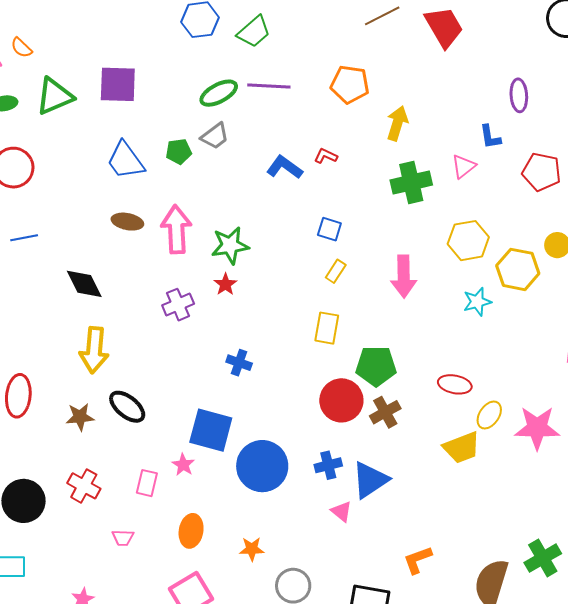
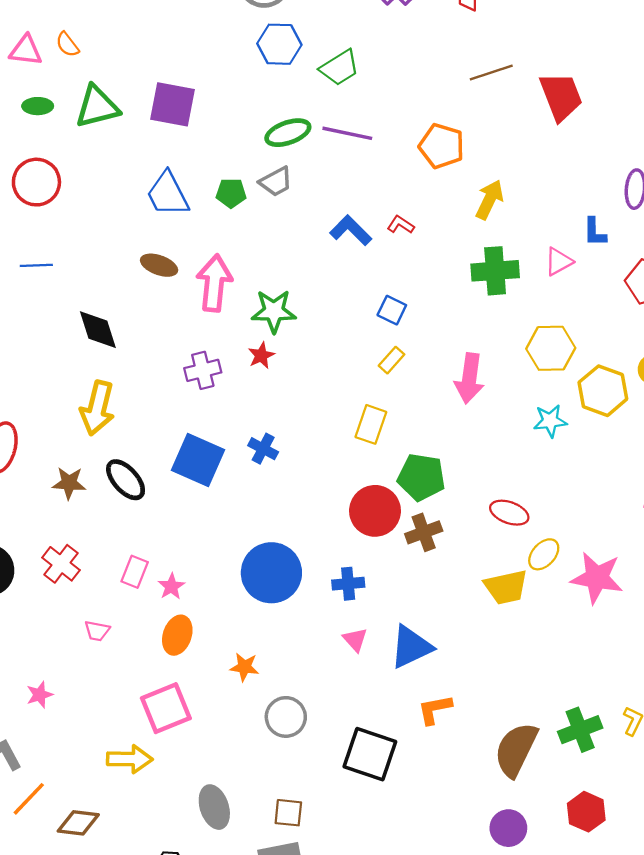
blue square: (211, 430) -> (198, 460), moved
pink star: (183, 465) -> (171, 586), moved
blue triangle: (370, 480) -> (411, 647), moved

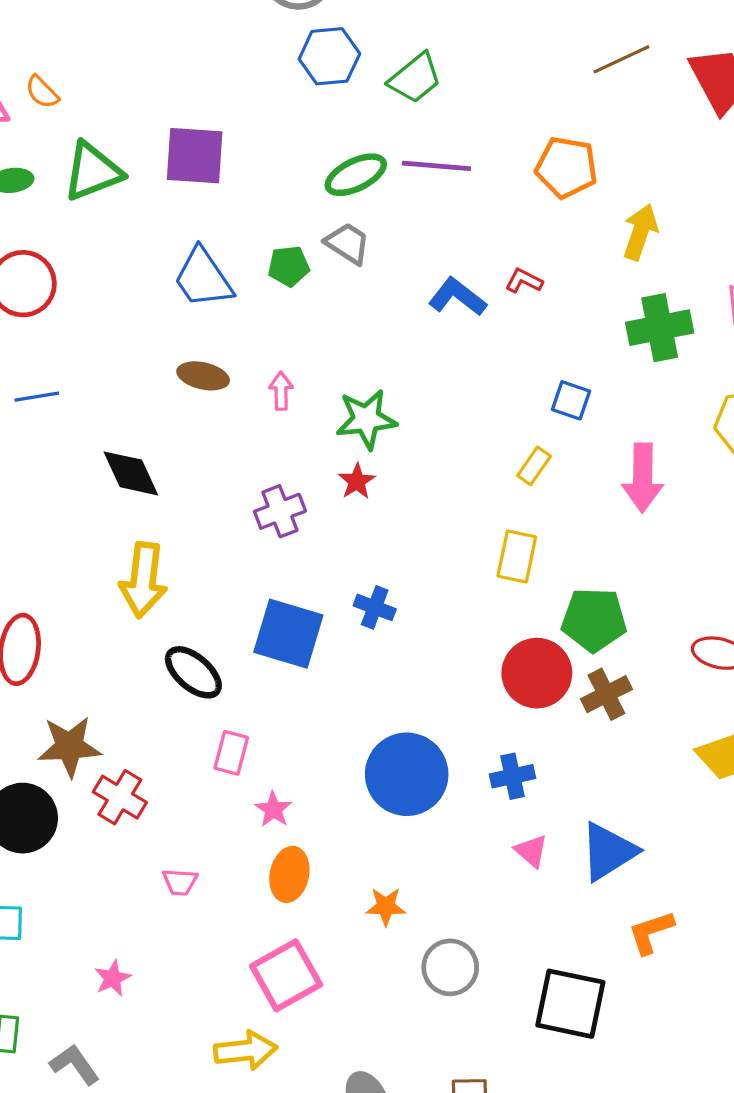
gray trapezoid: (276, 182) -> (348, 243), turned -112
pink arrow: (214, 283) -> (281, 391), size x0.5
blue square: (392, 310) -> (571, 400), moved
brown star: (69, 483) -> (69, 747), moved, size x1.4
pink rectangle: (135, 572) -> (231, 753), moved

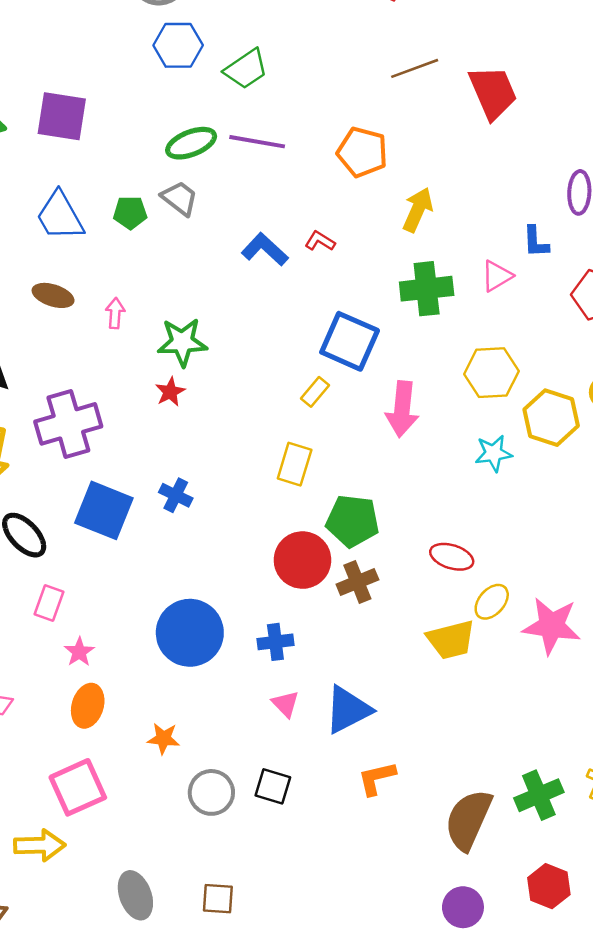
blue square: (571, 400) -> (350, 341), size x1.8
purple cross: (280, 511) -> (68, 424), moved, size x1.6
black square: (570, 1004) -> (273, 786), moved, size x0.6

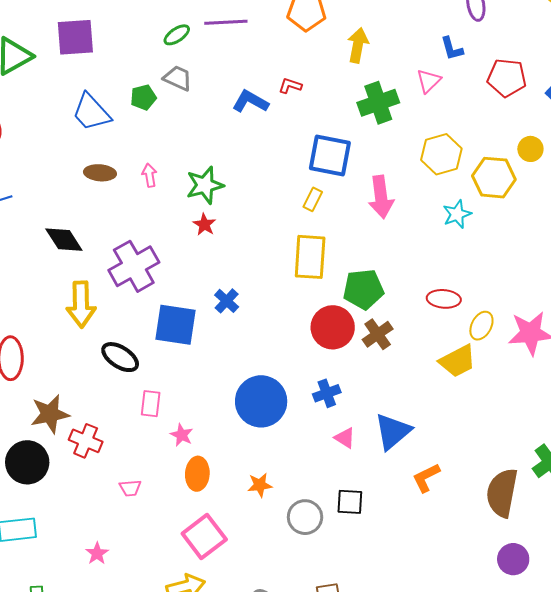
green ellipse: (191, 143) -> (177, 35), size x0.7
yellow rectangle: (295, 464) -> (310, 257), size x1.4
blue cross: (176, 495) -> (227, 301), turned 30

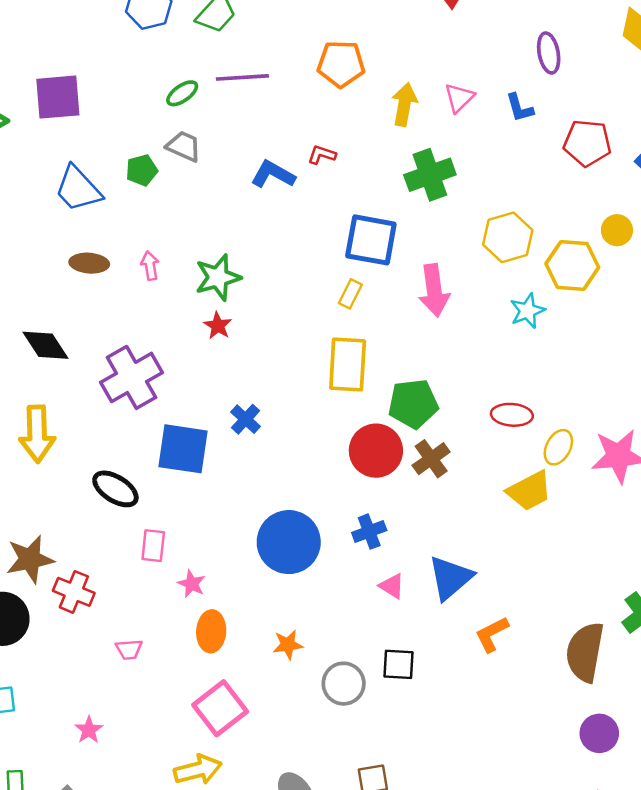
pink triangle: (429, 81) -> (459, 98), moved
yellow arrow: (81, 304) -> (37, 434), moved

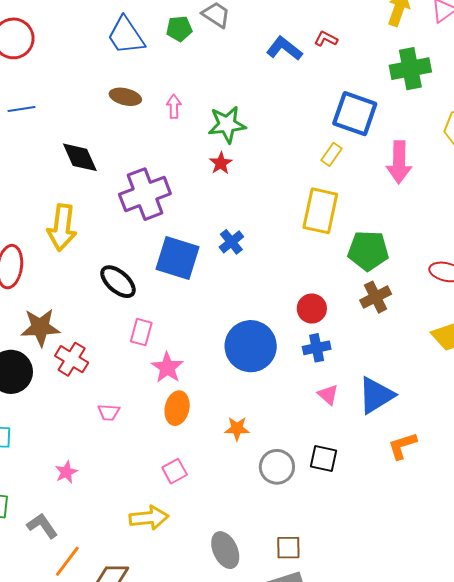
red circle: (376, 451) -> (312, 309), moved, size x0.7
pink star: (192, 584) -> (167, 368), size x1.4
pink square: (220, 708) -> (175, 471), size x0.6

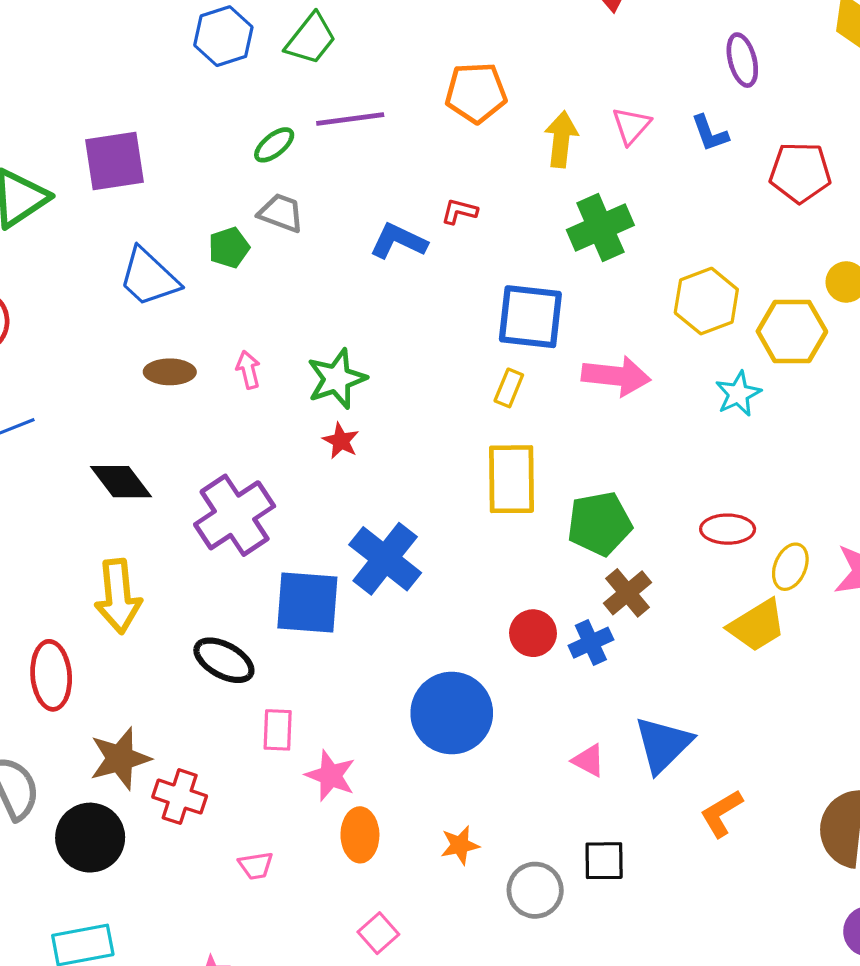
pink arrow: (399, 162) -> (616, 376), turned -72
blue cross: (231, 242) -> (385, 559), size x1.8
blue cross: (317, 348) -> (591, 643), moved

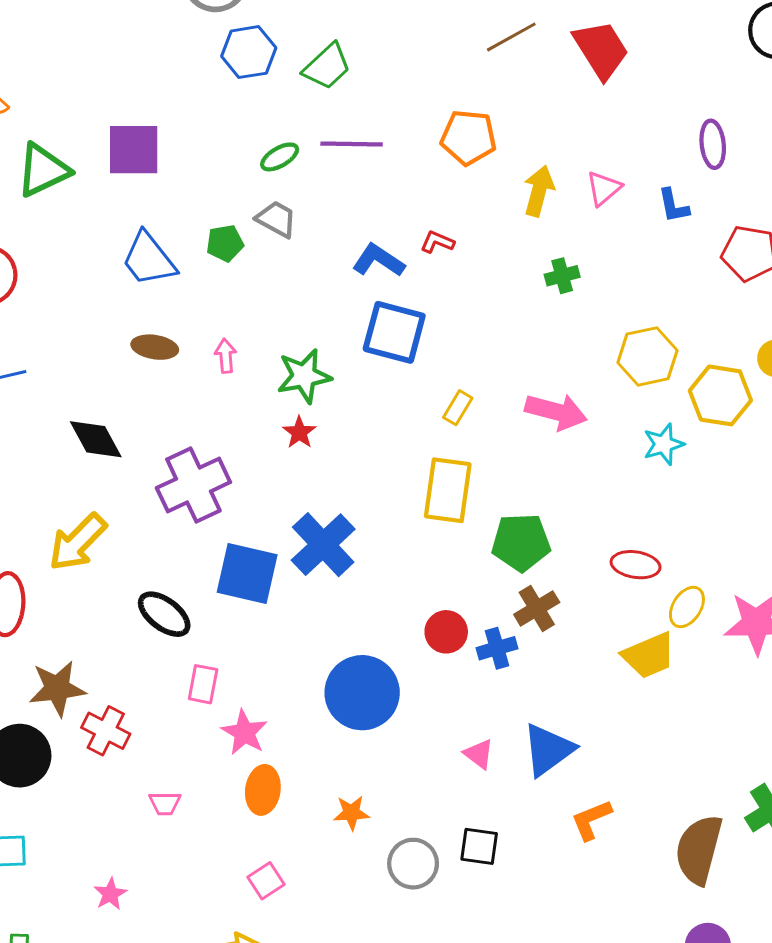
green cross: (600, 227) -> (562, 276), size x0.6
blue square: (530, 317) -> (394, 332), moved
yellow arrow: (118, 596) -> (78, 542), turned 42

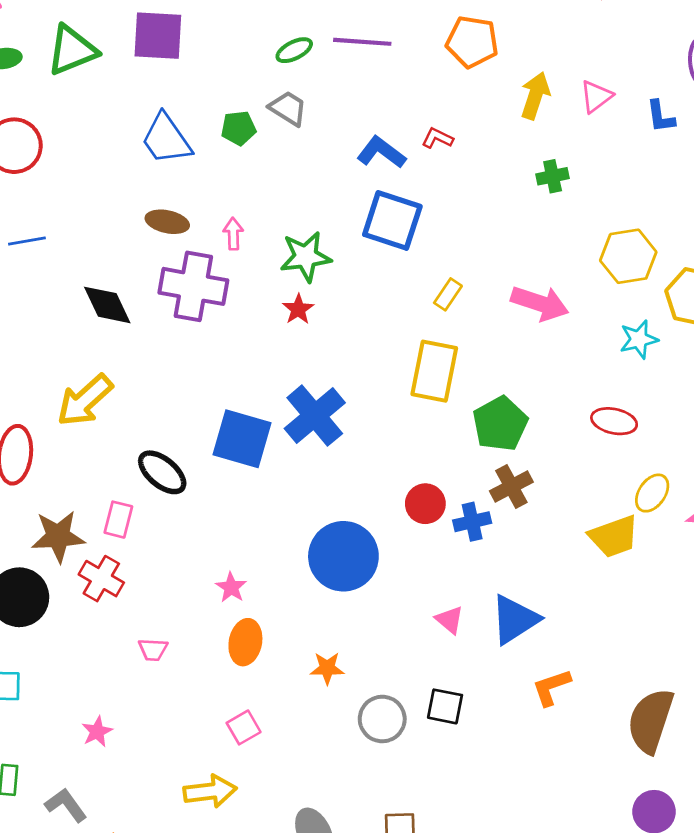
purple cross: (193, 485) -> (193, 286), moved, turned 32
green pentagon: (521, 542) -> (500, 424), turned -30
red ellipse: (636, 565) -> (614, 421), moved
pink rectangle: (203, 684) -> (118, 520), moved
pink star: (244, 732) -> (231, 587), size x0.7

